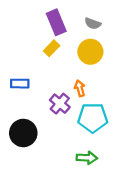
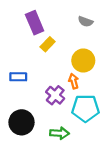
purple rectangle: (56, 22) -> (35, 23), moved
yellow circle: (90, 52) -> (83, 61), moved
green arrow: (87, 158) -> (59, 133), moved

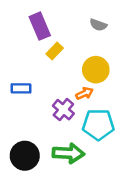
orange arrow: (74, 81) -> (85, 93), turned 80
black circle: (22, 122) -> (25, 156), moved
green arrow: (59, 133) -> (68, 153), size x1.4

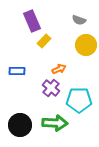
yellow circle: (96, 70) -> (86, 45), moved
orange arrow: (85, 93) -> (59, 69), moved

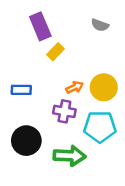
yellow circle: (86, 45) -> (104, 87), moved
purple cross: (51, 88) -> (64, 111), turned -30
black circle: (20, 125) -> (26, 141), moved

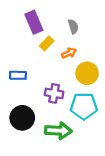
gray semicircle: (100, 25) -> (73, 26), moved, turned -128
orange arrow: (75, 87) -> (69, 53), moved

